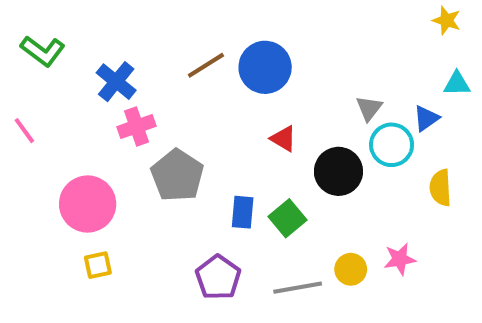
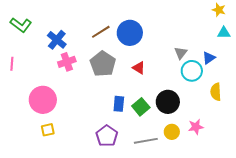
cyan triangle: (457, 84) -> (224, 33), moved
pink line: (24, 131) -> (12, 64), turned 40
black circle: (338, 171) -> (168, 102), moved
gray pentagon: (177, 175) -> (103, 64), moved

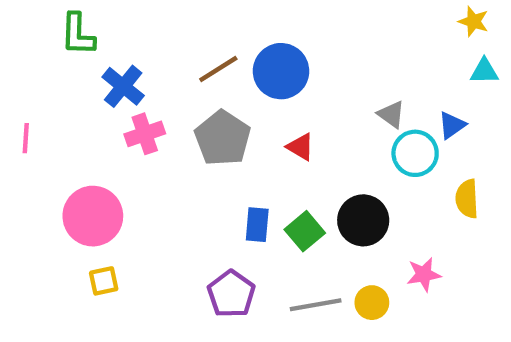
green L-shape: (21, 25) -> (78, 34), moved, turned 55
gray triangle: (181, 53) -> (391, 114), turned -32
yellow circle: (172, 132) -> (372, 303), moved

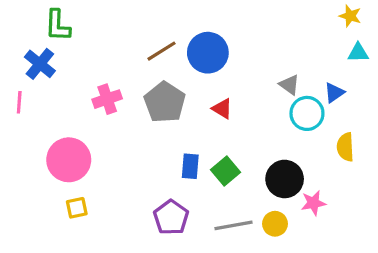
blue cross: (123, 86) -> (40, 64), moved
black circle: (363, 220) -> (285, 179), moved

